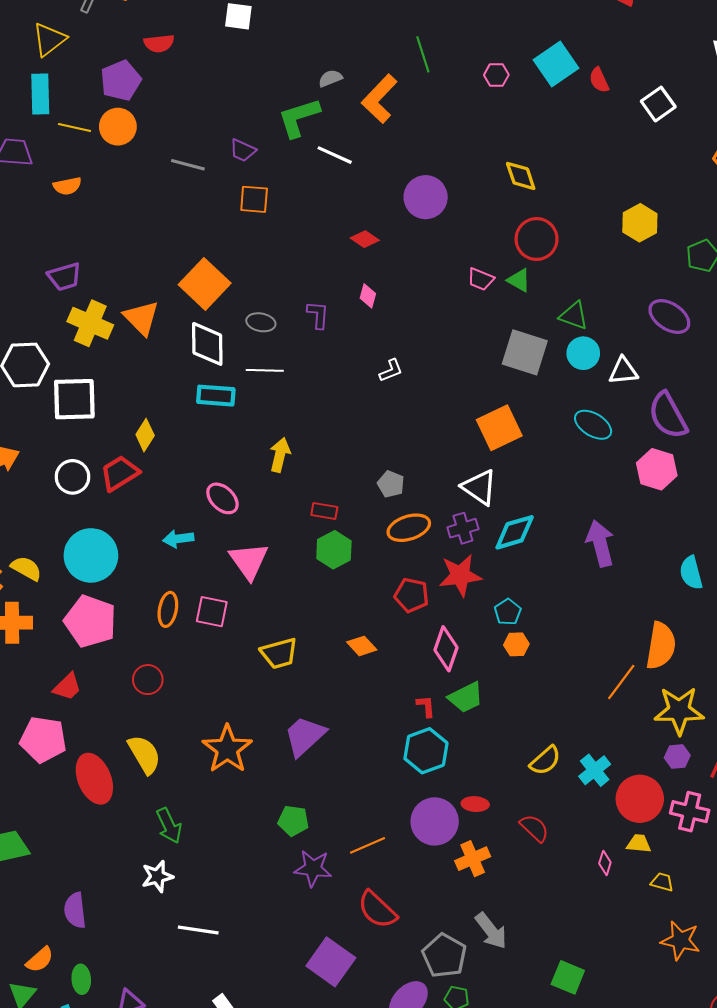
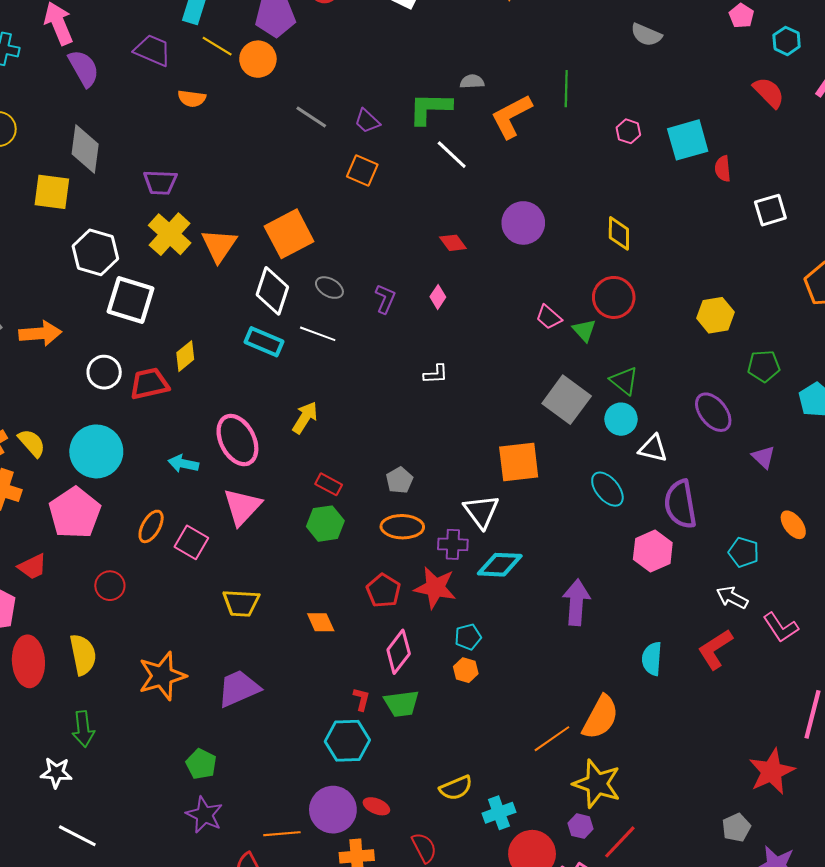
pink ellipse: (222, 498) -> (237, 440), size x1.5
orange line: (368, 845) -> (282, 834), moved

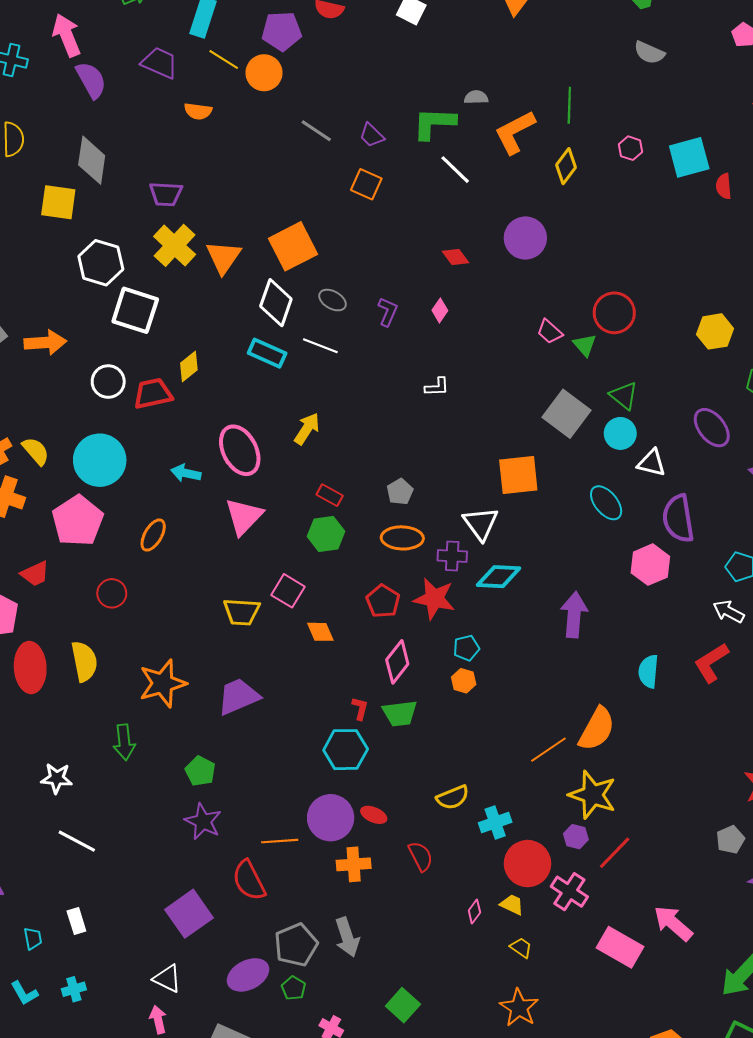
yellow diamond: (619, 233) -> (566, 166), moved, turned 36
pink square: (191, 542) -> (288, 591), moved
green arrow: (83, 729) -> (124, 742), moved

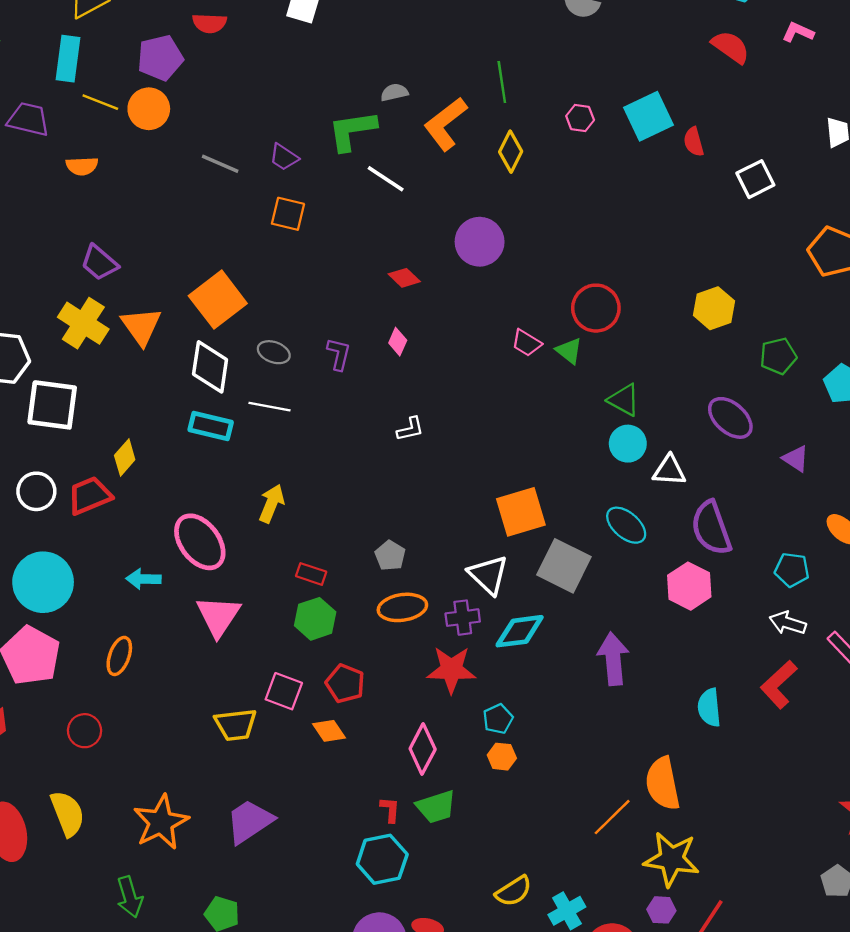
purple trapezoid: (166, 194) -> (99, 263), moved, turned 48
gray square: (566, 414) -> (564, 566), moved
red pentagon: (383, 601) -> (345, 684), moved
orange semicircle: (597, 729) -> (663, 784), turned 150

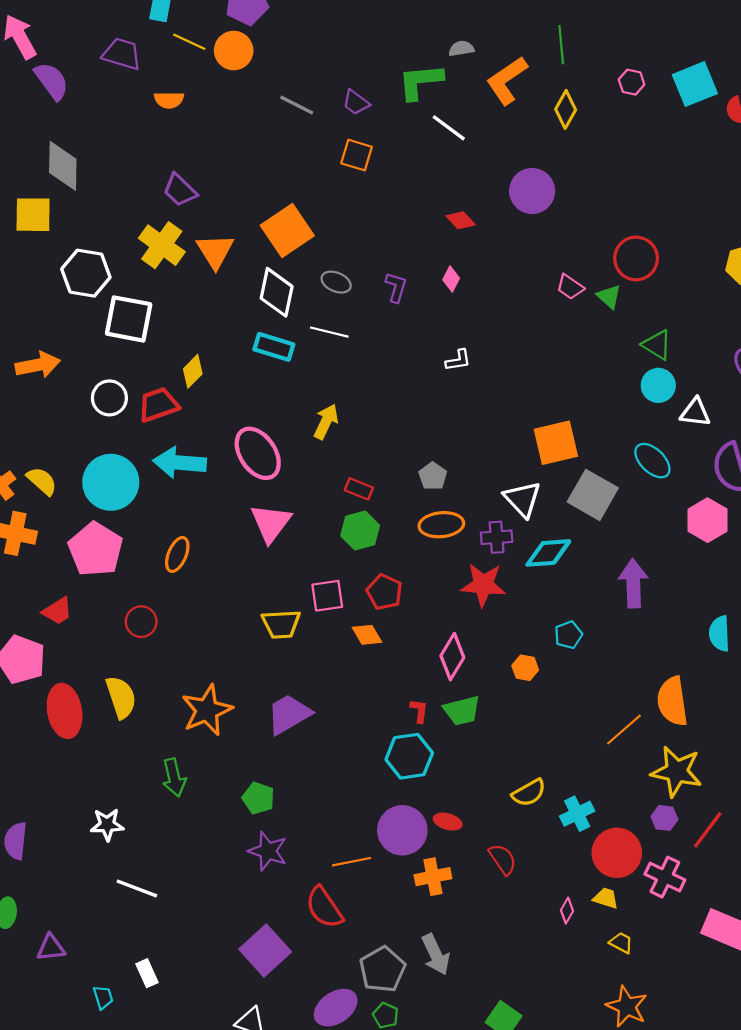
cyan arrow: (143, 579) -> (180, 463), moved, size x1.6
pink square: (284, 691) -> (327, 596), turned -32
cyan pentagon: (498, 719) -> (568, 635), moved

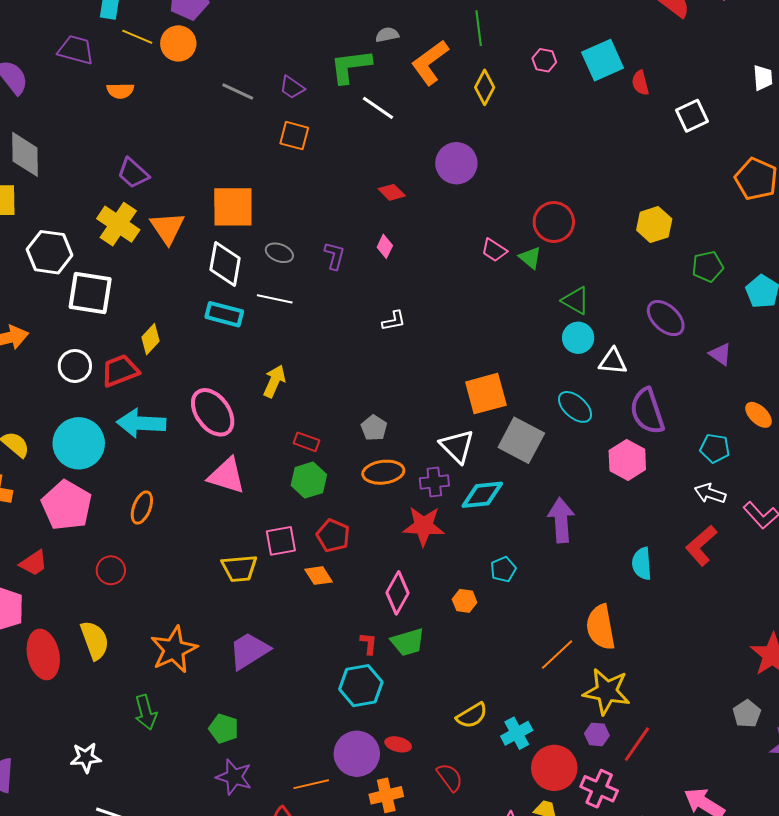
orange square: (287, 230) -> (233, 207), turned 36
pink triangle: (271, 523) -> (227, 476), turned -48

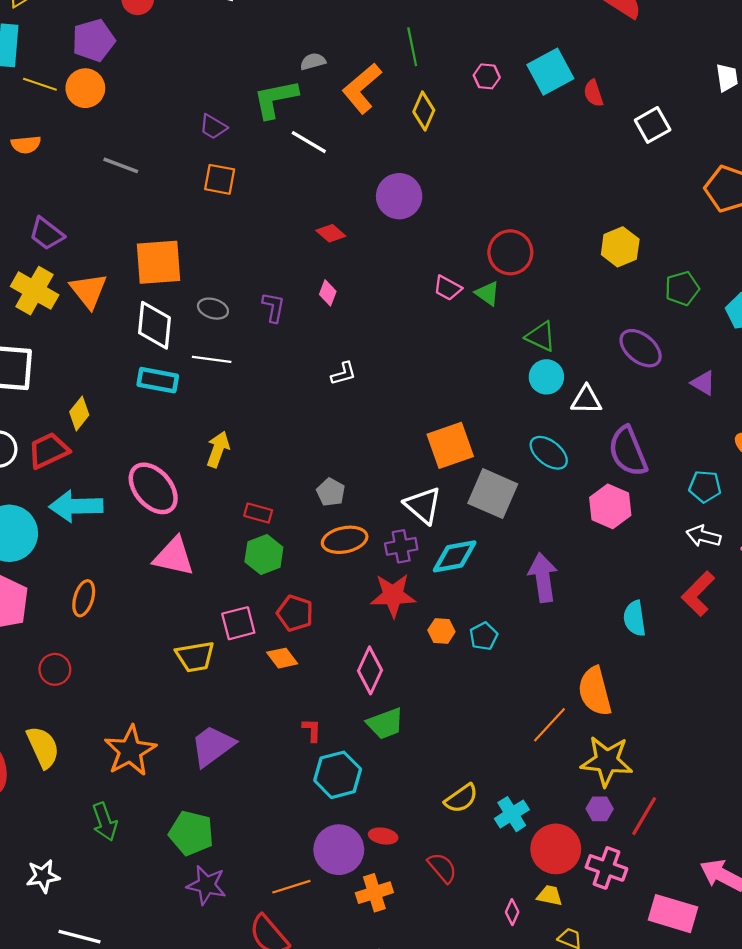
gray line: (238, 92) -> (121, 165), moved
orange hexagon: (465, 601) -> (441, 631), moved
red L-shape: (369, 644) -> (312, 730), moved
green pentagon: (224, 729) -> (191, 833), size x1.4

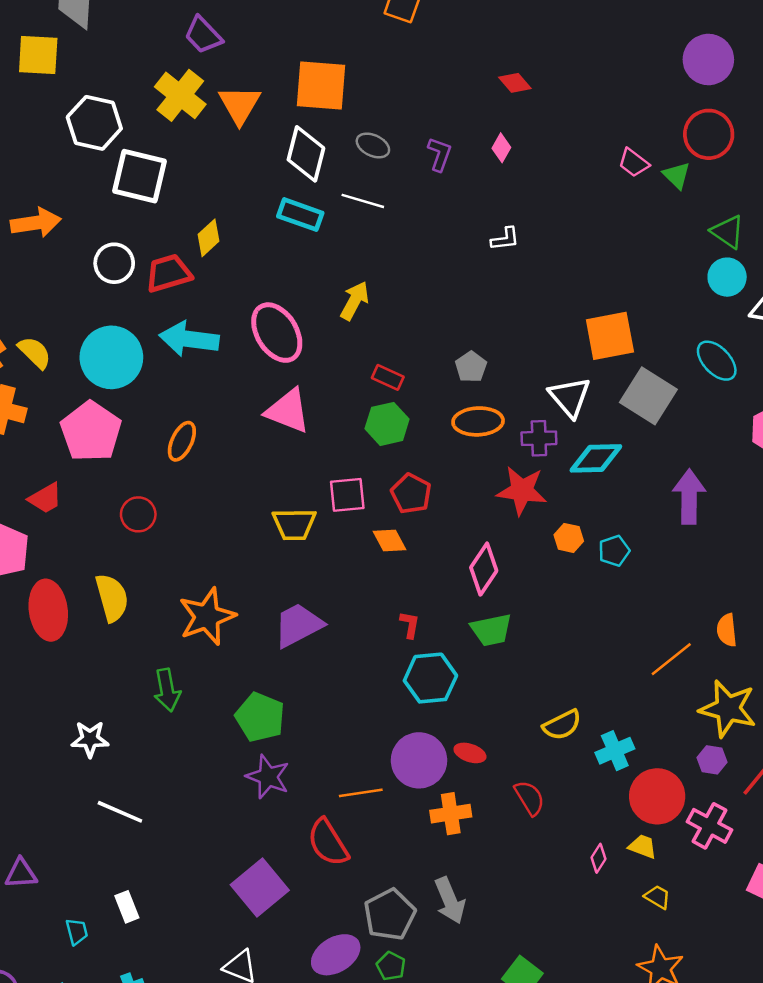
purple circle: (399, 196) -> (708, 60), moved
orange semicircle: (595, 691) -> (727, 630), size x0.6

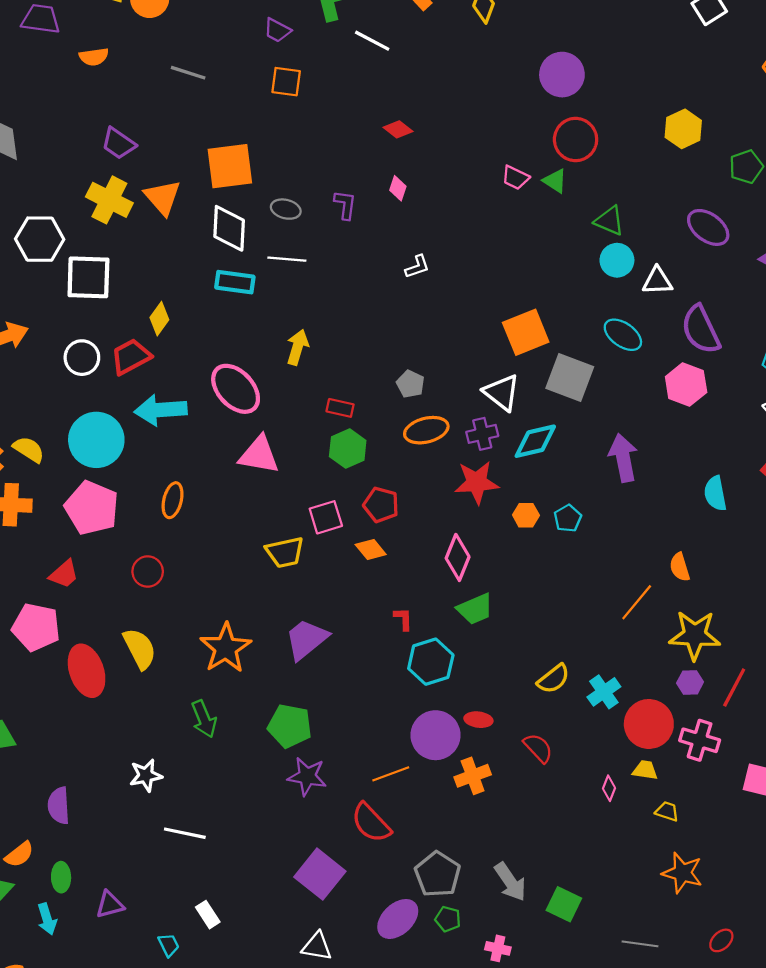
gray arrow: (450, 901) -> (510, 882), moved

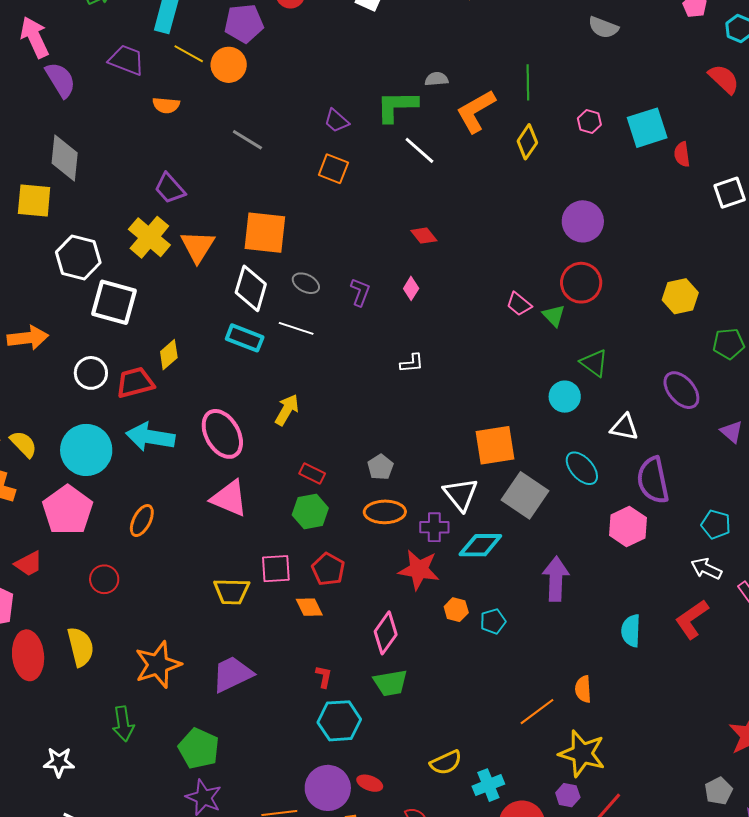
cyan circle: (617, 260) -> (565, 397), moved

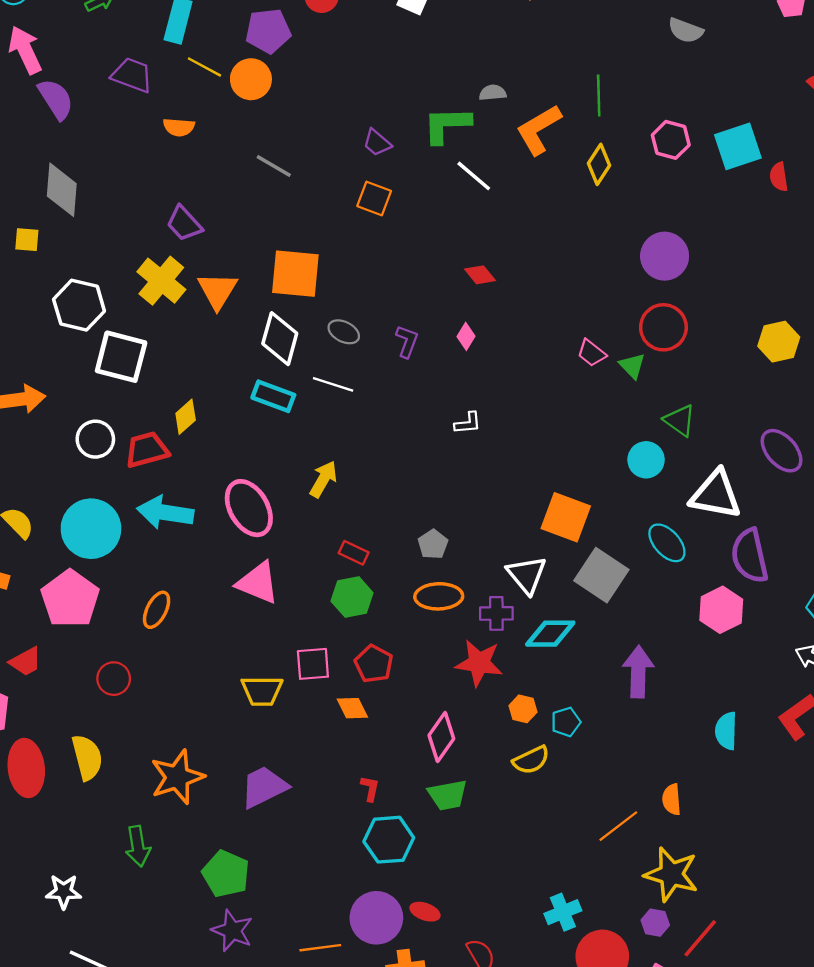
pink hexagon: (589, 121) -> (671, 140), size x1.4
yellow square: (34, 200) -> (27, 240), size x0.6
white triangle: (624, 427) -> (716, 495), size x1.6
orange square: (495, 445) -> (566, 517), turned 30
yellow semicircle: (446, 763) -> (531, 760), moved

